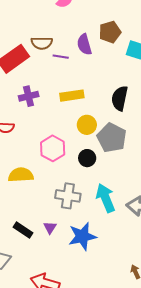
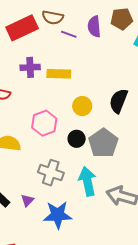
yellow rectangle: (72, 96) -> (59, 74), moved
black semicircle: (120, 98) -> (119, 101), moved
gray pentagon: (112, 138) -> (103, 143), moved

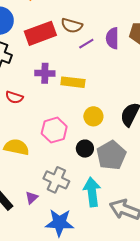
purple line: (69, 34) -> (86, 44), turned -56
purple triangle: (27, 200) -> (32, 198), moved

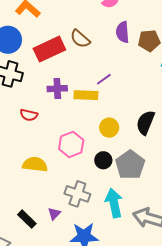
brown semicircle: (72, 26) -> (80, 39), turned 30
purple semicircle: (112, 38) -> (123, 32), moved
purple line: (86, 44) -> (104, 79), moved

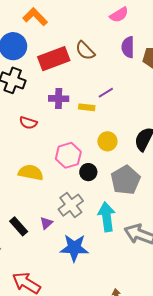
yellow rectangle: (86, 95) -> (87, 107), size x0.7
black circle: (103, 160) -> (88, 172), moved
gray cross: (77, 194) -> (71, 205), turned 30

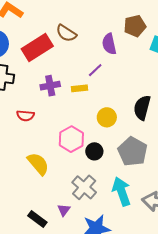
purple semicircle: (128, 47) -> (109, 44), moved
yellow semicircle: (31, 173) -> (38, 164), turned 50

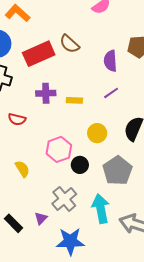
purple line: (95, 70) -> (111, 93), moved
yellow semicircle: (38, 164) -> (22, 169), size x0.7

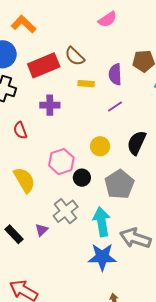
yellow rectangle: (74, 100) -> (86, 84), moved
red semicircle: (17, 119) -> (20, 130), turned 54
yellow semicircle: (22, 169) -> (24, 180), size x1.5
blue star: (70, 241) -> (102, 257), moved

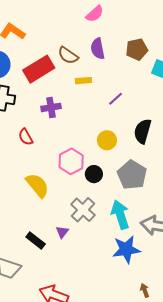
purple semicircle: (115, 74) -> (98, 49), moved

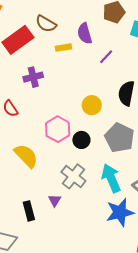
purple semicircle: (98, 49) -> (85, 33), moved
purple line: (116, 99) -> (106, 57), moved
black rectangle: (36, 241) -> (29, 211), turned 42

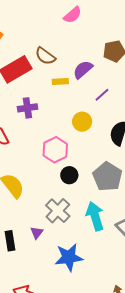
purple semicircle: (85, 33) -> (83, 70), turned 60
yellow circle: (92, 105) -> (82, 122), moved
pink hexagon: (58, 129) -> (55, 150), moved
blue star: (120, 212) -> (69, 257), moved

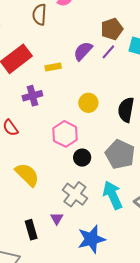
brown semicircle: (45, 56) -> (39, 15), moved, turned 65
yellow rectangle: (60, 81) -> (53, 67), moved
purple line: (102, 95) -> (108, 52), moved

